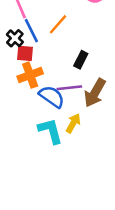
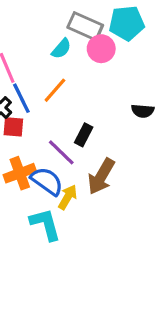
orange cross: (30, 75) -> (20, 173), moved
purple line: (69, 88) -> (61, 152), moved, turned 50
yellow arrow: (73, 123) -> (68, 197), moved

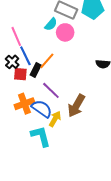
pink circle: (101, 49) -> (65, 32), moved
orange line: (55, 90) -> (47, 61), moved
black rectangle: (84, 135) -> (36, 70), moved

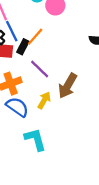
blue semicircle: (42, 109) -> (17, 107), moved
cyan L-shape: (41, 136) -> (35, 139), moved

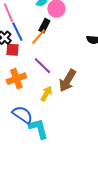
black rectangle: (23, 47) -> (44, 26), moved
blue semicircle: (17, 107) -> (22, 115), moved

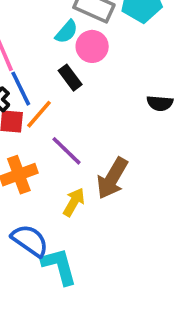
black rectangle: (44, 26) -> (70, 78), turned -64
orange line: (38, 37) -> (39, 114), moved

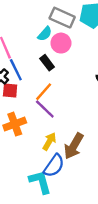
orange line: (39, 114) -> (44, 92), moved
brown arrow: (112, 178) -> (74, 146), moved
blue semicircle: (30, 241) -> (54, 166), moved, turned 90

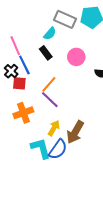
pink circle: (61, 43) -> (76, 57), moved
black rectangle: (47, 63) -> (46, 53), moved
cyan L-shape: (40, 182) -> (41, 148), moved

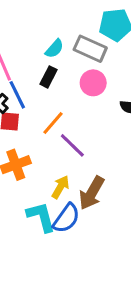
gray rectangle: (65, 19) -> (90, 49), moved
black rectangle: (46, 53) -> (48, 77), turned 64
purple line: (50, 100) -> (72, 145), moved

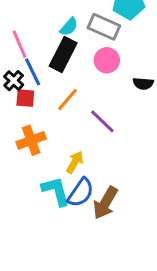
black rectangle: (48, 77) -> (63, 54), size x1.6
purple line: (72, 145) -> (102, 121), moved
brown arrow: (92, 193) -> (105, 203), moved

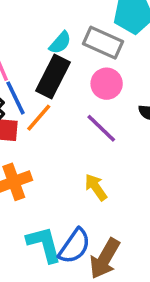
orange line: (68, 100) -> (39, 118), moved
purple line: (102, 121) -> (101, 128), moved
yellow arrow: (75, 162) -> (96, 187), moved, turned -65

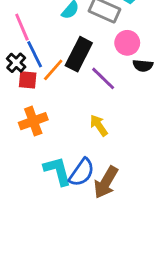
black rectangle: (53, 77) -> (79, 54), moved
pink circle: (107, 84) -> (127, 43), moved

